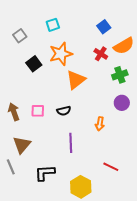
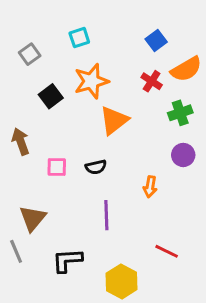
brown arrow: (14, 112) -> (21, 141), moved

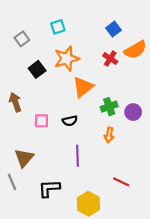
green cross: (180, 113) -> (109, 107), moved

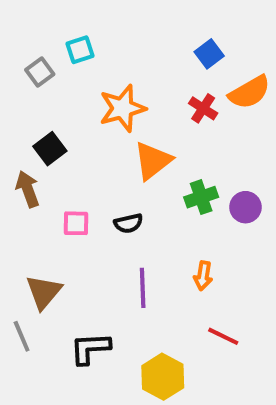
cyan square: (58, 27) -> (80, 50), moved
black square: (37, 69) -> (50, 149), moved
orange arrow: (109, 135) -> (203, 276), moved

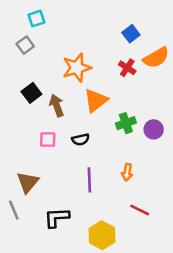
cyan square: (80, 50) -> (36, 19), moved
brown arrow: (28, 189) -> (57, 105), moved

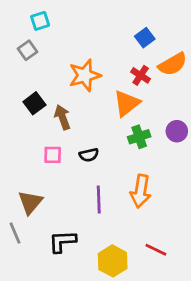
orange triangle: (96, 100) -> (127, 103), moved
purple circle: (154, 129) -> (177, 131), moved
orange arrow: (127, 172) -> (141, 191), size x1.6
red line: (140, 210) -> (156, 250), moved

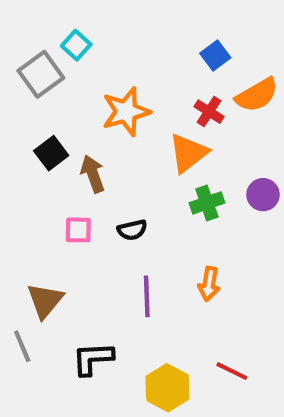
cyan square: (40, 21) -> (76, 45), moved, turned -30
gray square: (28, 50) -> (41, 74), size x1.5
orange arrow: (141, 191) -> (209, 284), size x0.7

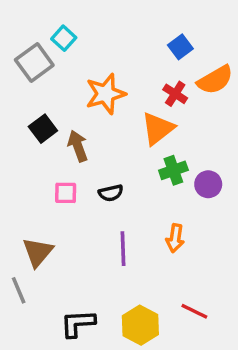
purple circle: (263, 195) -> (208, 184), moved
black L-shape: (93, 359) -> (78, 323), moved

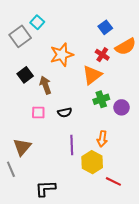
yellow hexagon: (140, 325) -> (92, 162), moved

